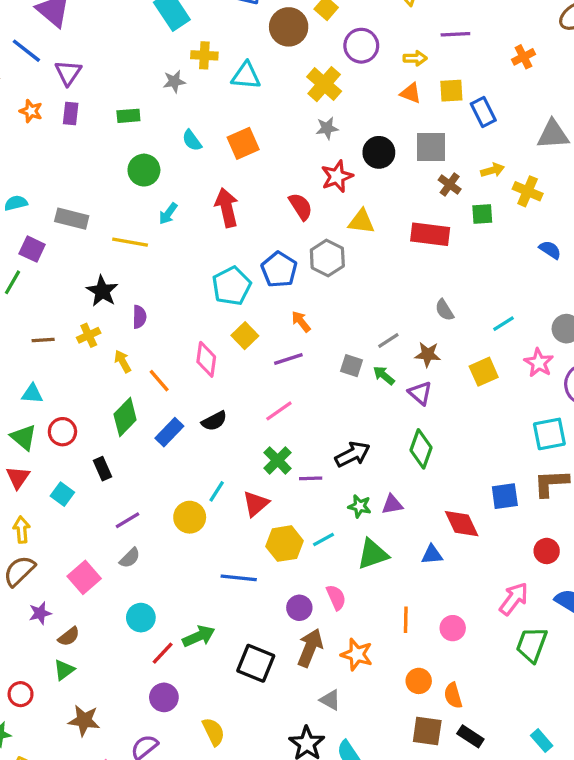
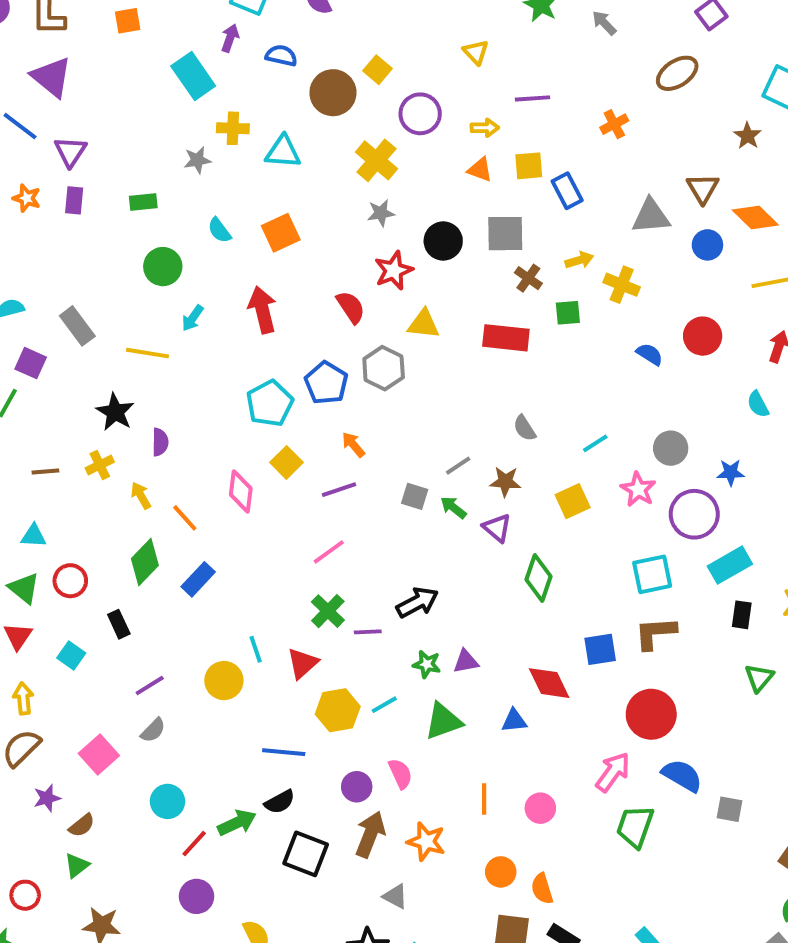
gray rectangle: (72, 219) -> (77, 326), turned 40
black semicircle: (214, 421) -> (280, 802), moved
green diamond: (421, 449) -> (538, 578), moved
cyan line: (217, 491) -> (256, 649), turned -50
red circle: (547, 551) -> (651, 714), size x1.6

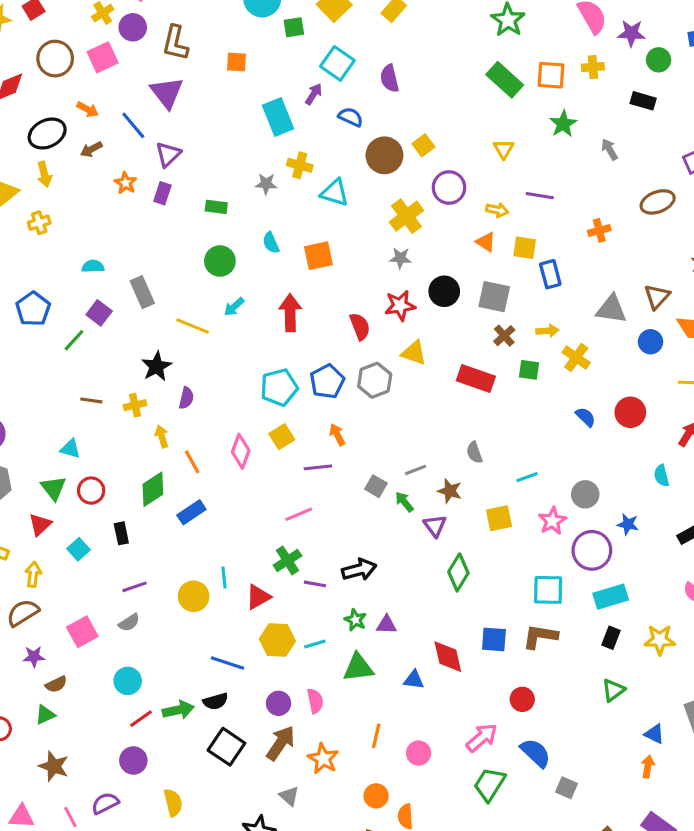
red circle: (651, 714) -> (522, 699), size x0.6

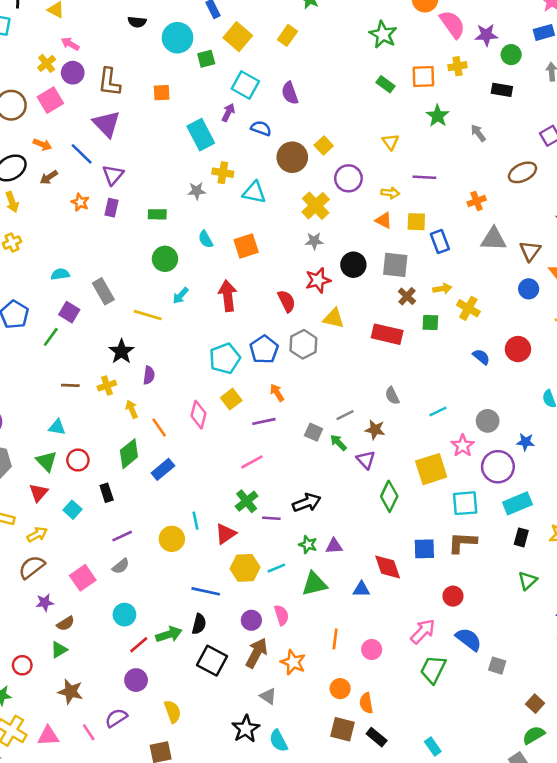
green rectangle: (505, 80) -> (385, 84), size x0.6
gray triangle: (611, 309) -> (493, 239), moved
yellow square: (499, 518) -> (431, 469), moved, size x1.4
yellow arrow: (33, 574) -> (37, 534), turned 60
black semicircle: (216, 701) -> (199, 624), turned -54

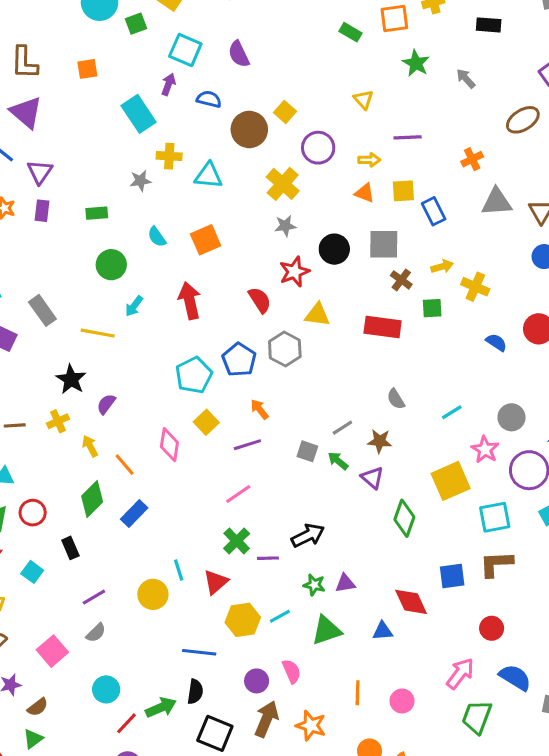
purple semicircle: (149, 375) -> (106, 404), turned -144

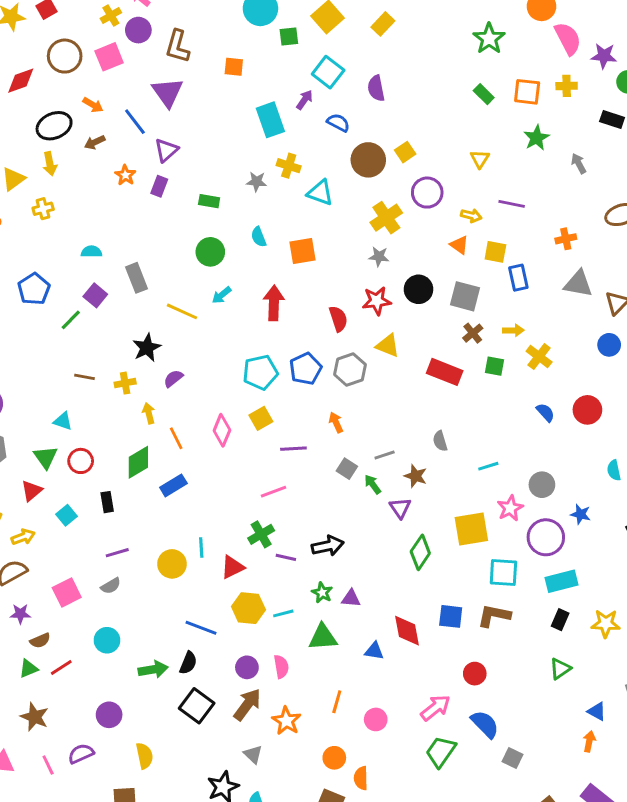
orange arrow: (260, 409) -> (336, 422), moved
red line: (127, 723) -> (61, 667), moved

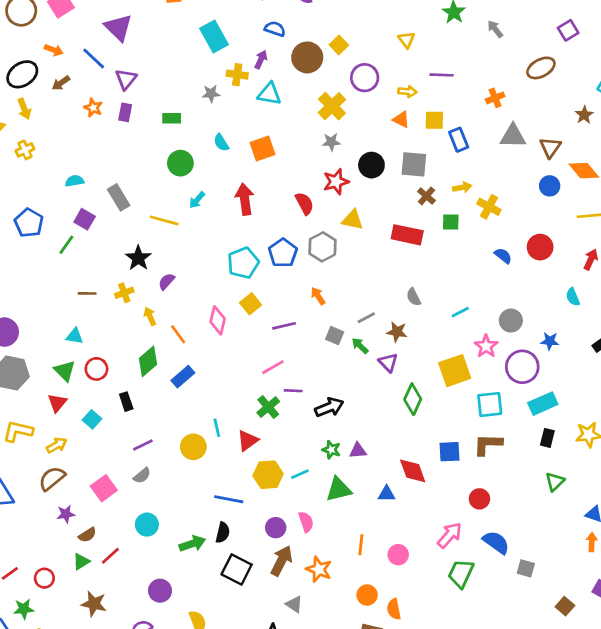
purple arrow: (305, 100) -> (261, 60), moved
purple line: (286, 557) -> (293, 391), moved

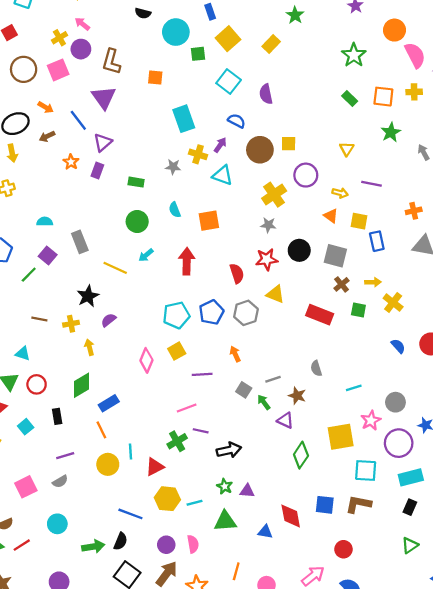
yellow square: (339, 45) -> (289, 144), turned 35
orange line: (178, 334) -> (101, 430), moved
purple triangle: (388, 362) -> (285, 420), turned -30

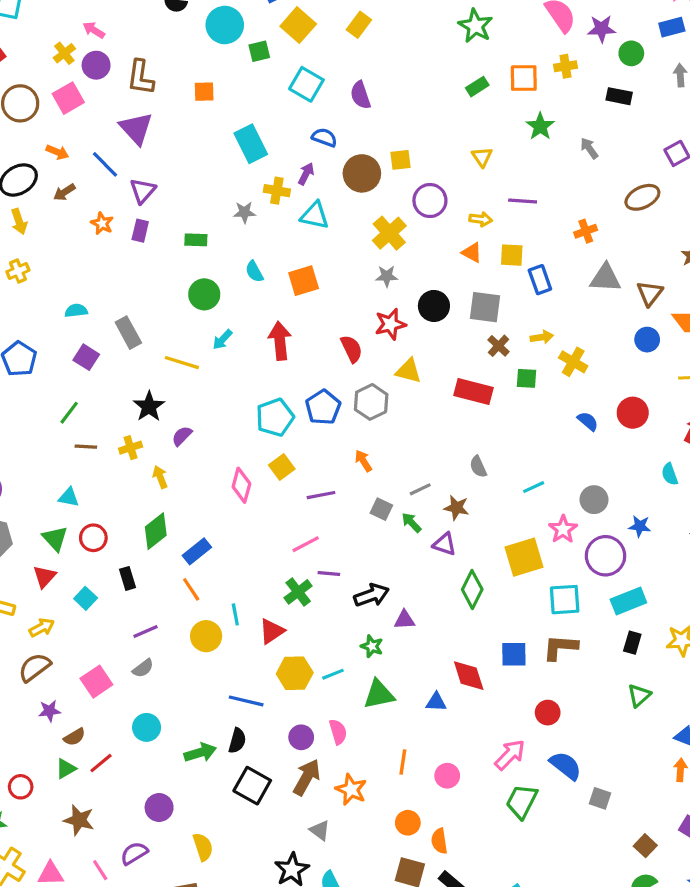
green rectangle: (350, 98) -> (477, 87), turned -70
green line: (29, 275) -> (69, 413), moved
purple triangle: (247, 491) -> (404, 620), moved

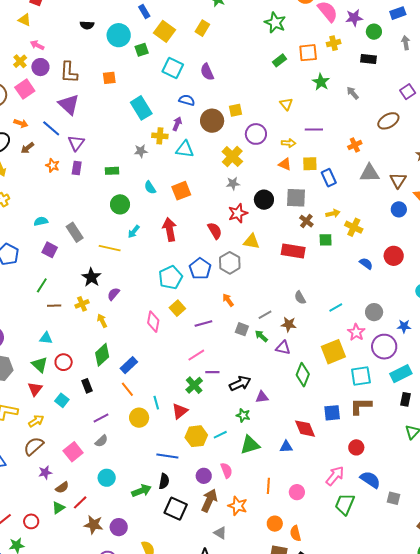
brown star: (79, 820) -> (94, 525), moved

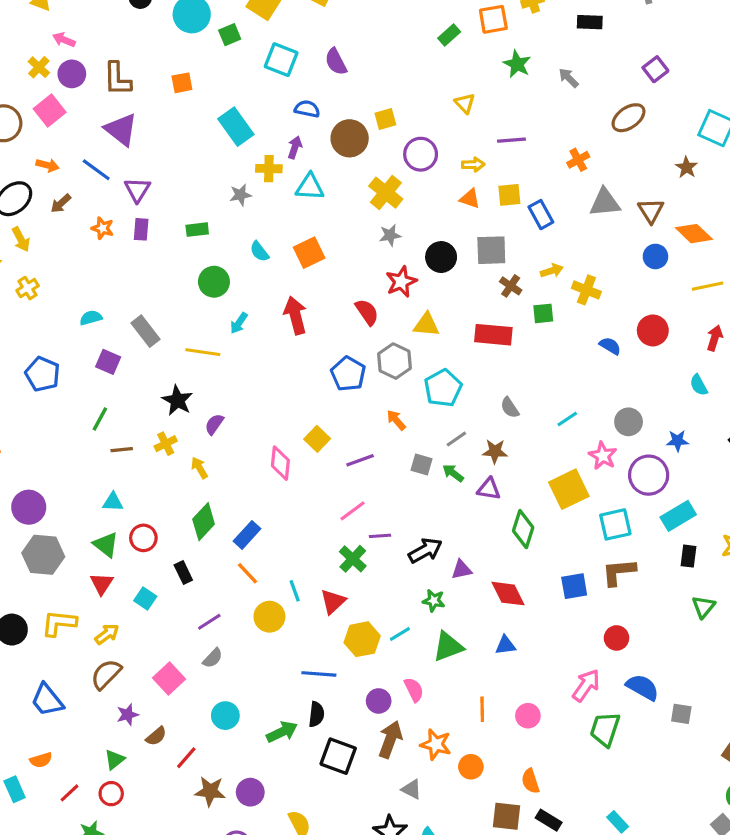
cyan pentagon: (171, 277) -> (443, 388), moved
red diamond: (305, 429) -> (508, 594), moved
green triangle: (58, 508) -> (115, 760), moved
orange circle: (275, 524) -> (471, 767), moved

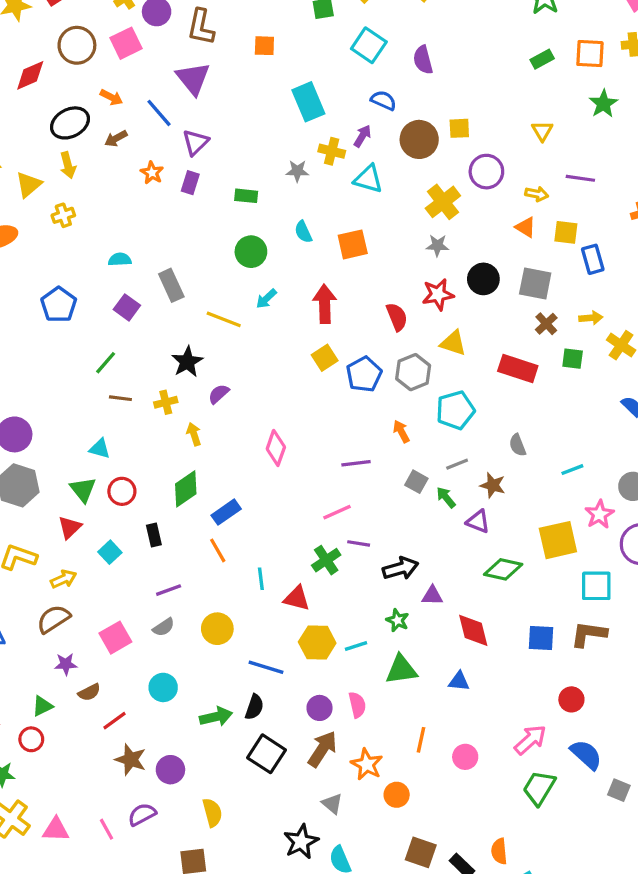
yellow square: (317, 439) -> (325, 358), moved
green diamond: (523, 529) -> (503, 569), turned 72
red triangle: (333, 602) -> (297, 598), turned 44
yellow circle: (269, 617) -> (217, 629), moved
orange semicircle: (530, 781) -> (499, 851), moved

